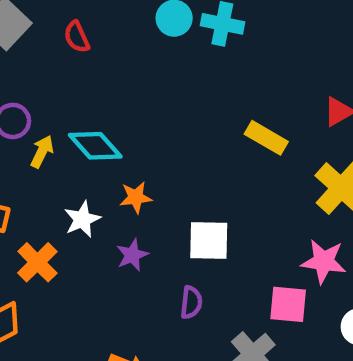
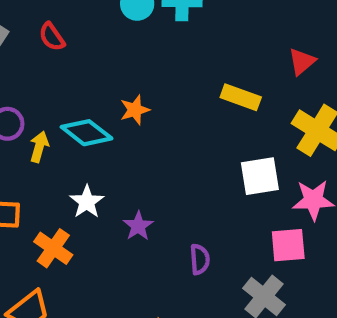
orange star: (136, 197) -> (135, 110), moved
white square: (209, 240) -> (260, 176), moved

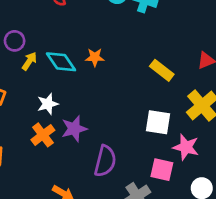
purple star: (138, 226) -> (74, 129), size x1.4
orange cross: (53, 248) -> (43, 135), moved
purple semicircle: (200, 259) -> (105, 161), size x1.6

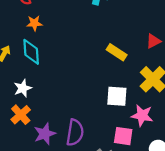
orange star: (95, 57) -> (34, 23), moved
cyan diamond: (61, 62) -> (31, 52), turned 35
purple star: (74, 129) -> (45, 134), moved

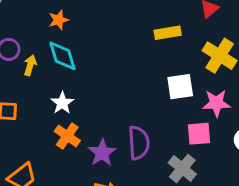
yellow rectangle: (117, 52) -> (168, 33), turned -30

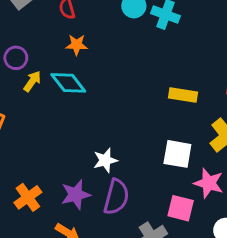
cyan diamond: (63, 56) -> (68, 83), turned -40
white star: (62, 103) -> (105, 160), moved
orange cross: (67, 136) -> (28, 197), moved

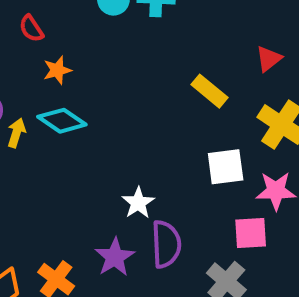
yellow rectangle: (183, 95) -> (209, 91), turned 48

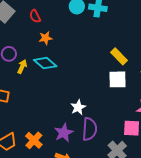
white square: (226, 167) -> (117, 79), moved

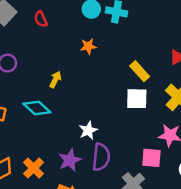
orange star: (46, 38) -> (88, 46), moved
cyan diamond: (45, 63) -> (37, 108), moved
yellow arrow: (22, 67) -> (55, 79), moved

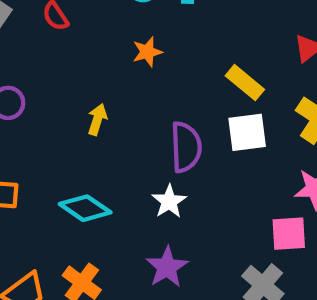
cyan diamond: (37, 108) -> (85, 208), moved
purple semicircle: (101, 157) -> (186, 147), moved
purple star: (70, 160) -> (167, 267), moved

